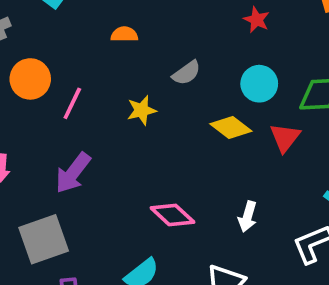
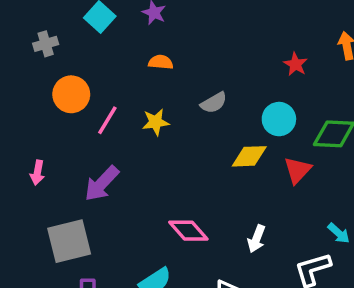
red star: (257, 20) -> (295, 64), moved
yellow star: (142, 110) -> (156, 122), moved
yellow diamond: (231, 127) -> (249, 156), turned -45

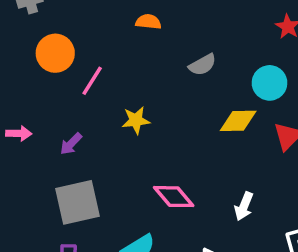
yellow star: (156, 122) -> (136, 120), moved
pink arrow: (37, 173) -> (19, 133), turned -100
purple arrow: (102, 184) -> (71, 144), moved, size x0.6
gray square: (69, 241) -> (78, 202), moved

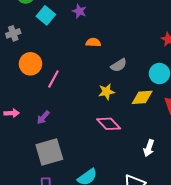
orange semicircle: (148, 22) -> (93, 42), moved
yellow star: (136, 120) -> (106, 92), moved
pink diamond: (174, 197) -> (109, 124), moved

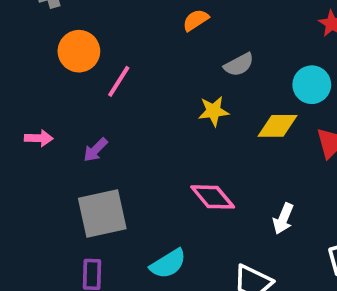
orange semicircle: (93, 42) -> (196, 20), turned -40
pink diamond: (109, 124) -> (213, 197), moved

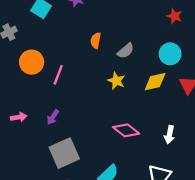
orange semicircle: (196, 20) -> (96, 40), moved, turned -35
yellow star: (213, 111) -> (116, 81), turned -30

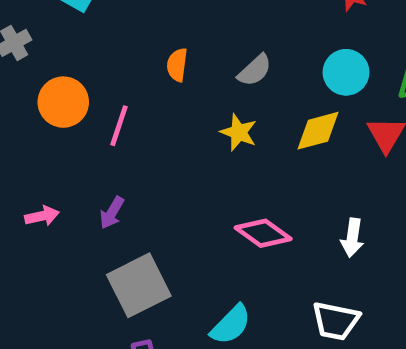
orange semicircle: (96, 40) -> (177, 65), moved

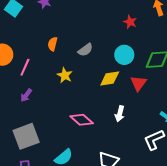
yellow star: (239, 132) -> (65, 75), moved
purple arrow: (112, 213) -> (26, 95), moved
white arrow: (352, 238) -> (120, 114), moved

